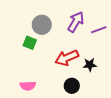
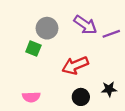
purple arrow: (76, 22) -> (85, 25), turned 95
black star: (90, 65) -> (109, 89), moved

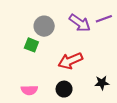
purple line: (111, 34) -> (104, 19), moved
black circle: (81, 97) -> (64, 89), moved

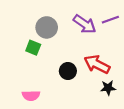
red arrow: (70, 61) -> (97, 64), moved, turned 50
black circle: (64, 89) -> (68, 71), moved

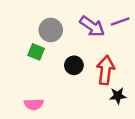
red arrow: (97, 64) -> (106, 70), turned 70
black circle: (68, 71) -> (74, 65), moved

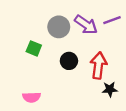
gray circle: (51, 30) -> (59, 27), moved

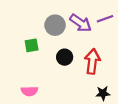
green square: (34, 48) -> (32, 45), turned -32
black star: (110, 89) -> (103, 93), moved

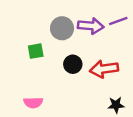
purple arrow: (81, 23) -> (91, 26), turned -30
red arrow: (92, 61) -> (104, 69), turned -105

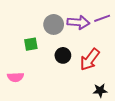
red arrow: (104, 69) -> (90, 60), turned -45
pink semicircle: (33, 103) -> (15, 77), moved

